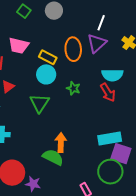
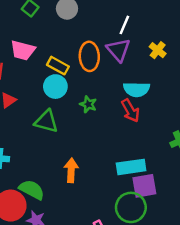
purple triangle: (97, 43) -> (118, 50), turned -30
green triangle: (39, 103) -> (46, 121), turned -50
purple square: (121, 154) -> (144, 186), turned -30
green semicircle: (53, 157) -> (32, 190), moved

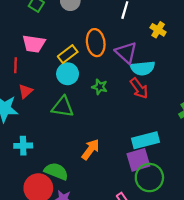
purple triangle: (118, 50) -> (126, 52), moved
yellow rectangle: (58, 66) -> (68, 54), turned -60
orange arrow: (71, 170) -> (91, 149), turned 40
purple square: (144, 186) -> (138, 160), moved

